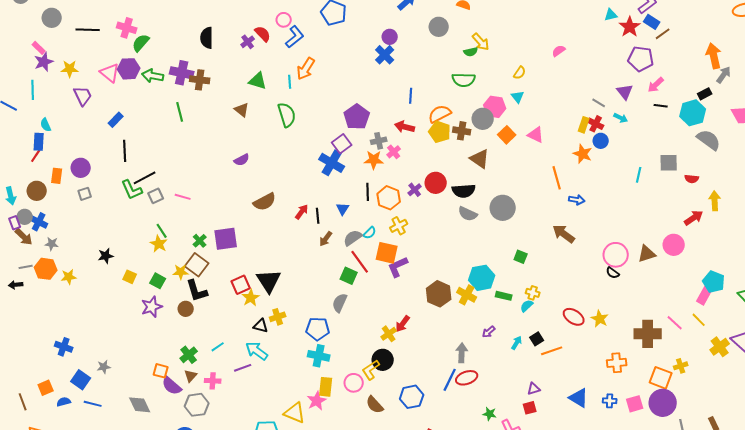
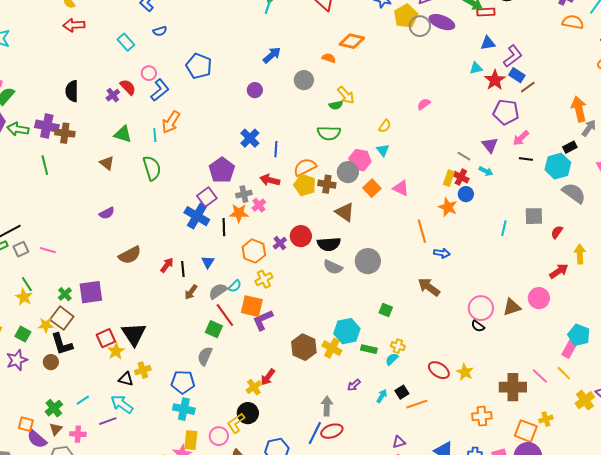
blue cross: (385, 55) -> (250, 138), moved
red semicircle: (692, 179) -> (557, 232), turned 120
black line: (368, 192) -> (224, 227), moved

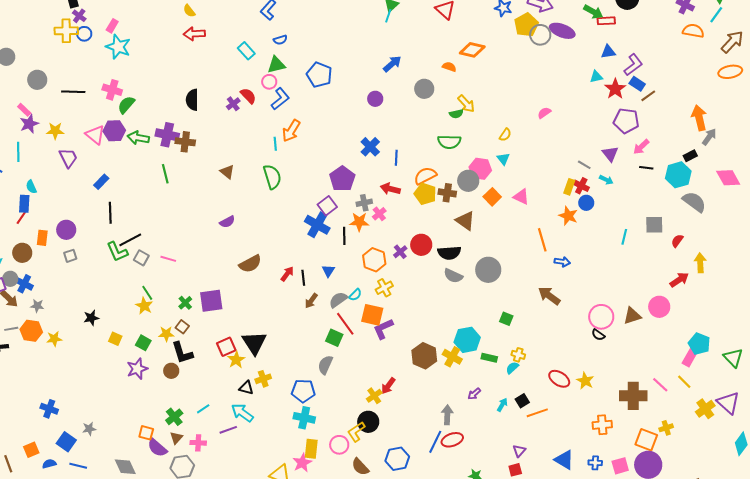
green triangle: (123, 134) -> (276, 65), moved, turned -30
gray square: (21, 249) -> (141, 258), turned -35
brown square: (62, 318) -> (182, 327), size x0.6
purple triangle: (399, 442) -> (519, 451), turned -32

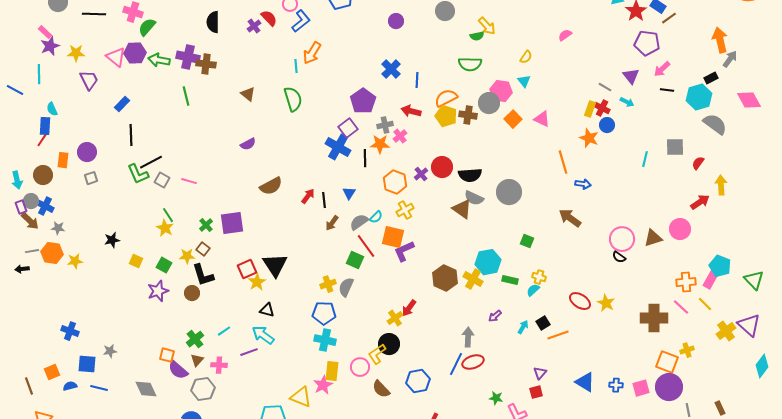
brown triangle: (465, 221) -> (462, 209), moved
yellow cross: (263, 379) -> (328, 284), moved
orange cross: (602, 425) -> (686, 282), moved
blue square: (66, 442) -> (87, 364), turned -30

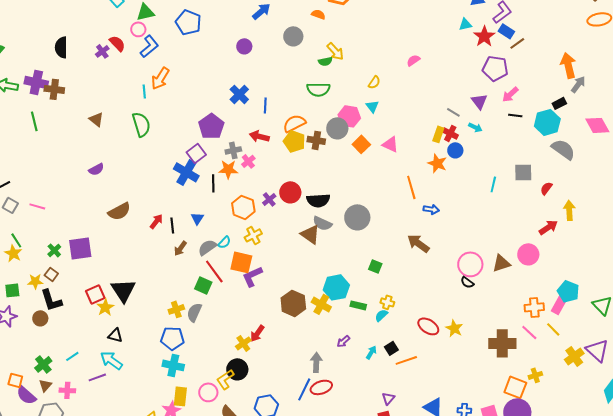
green square: (164, 265) -> (12, 290), turned -35

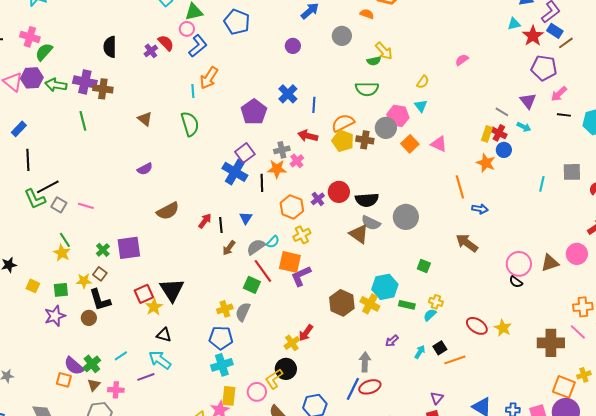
purple pentagon: (211, 126) -> (254, 112), moved
cyan cross: (173, 365) -> (222, 365), turned -30
purple semicircle: (26, 395) -> (74, 366), moved

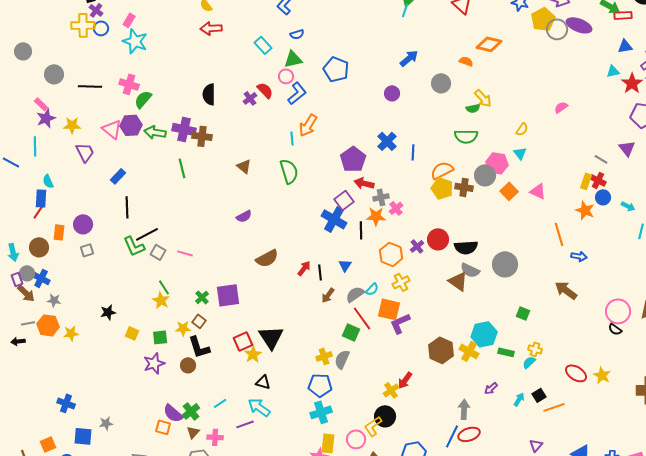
cyan arrow: (524, 127) -> (628, 206), moved
red arrow: (308, 136) -> (364, 183), moved

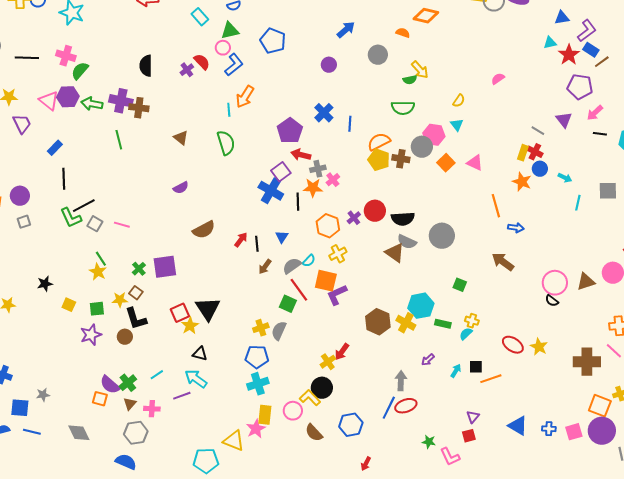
black square: (539, 395) -> (476, 367), turned 32
yellow L-shape: (373, 426) -> (310, 398), turned 80

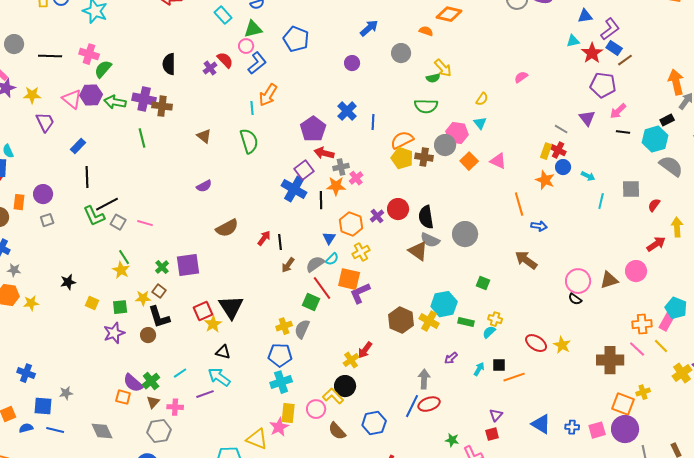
black semicircle: (403, 219) -> (426, 217), turned 85
blue triangle: (282, 237) -> (329, 238), moved

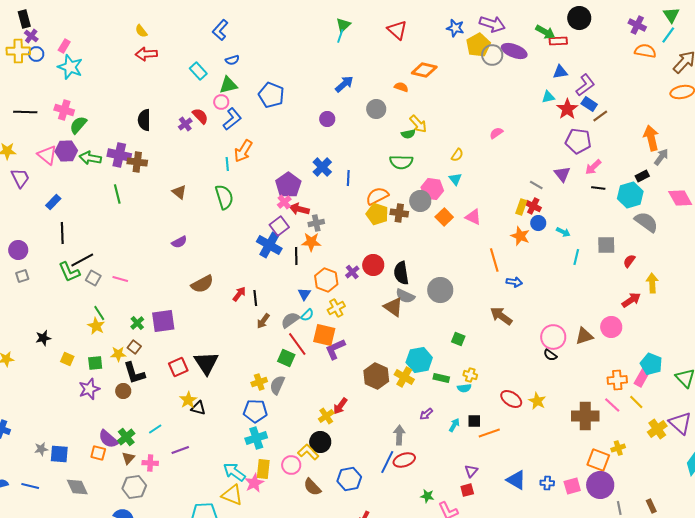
pink cross: (356, 178) -> (284, 202), moved
yellow star: (213, 324) -> (188, 400), moved
cyan semicircle: (489, 332) -> (464, 388), turned -144
cyan arrow: (219, 377) -> (234, 472), moved
blue square: (43, 406) -> (59, 454), moved

